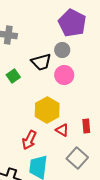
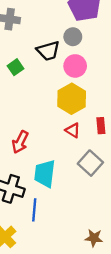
yellow hexagon: (47, 110) -> (72, 99), moved
red arrow: (29, 140) -> (20, 142), moved

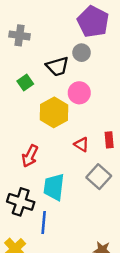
pink circle: (75, 66) -> (79, 93), moved
yellow hexagon: (72, 99) -> (54, 112), moved

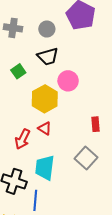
gray circle: (82, 53) -> (47, 29), moved
red triangle: (82, 144) -> (45, 128), moved

